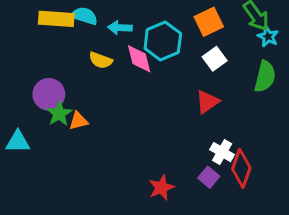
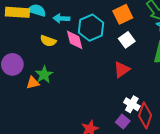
green star: (59, 114) -> (44, 75), moved

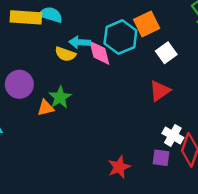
orange square: (123, 14) -> (147, 24), moved
cyan arrow: (61, 18) -> (80, 42), moved
purple square: (123, 122) -> (161, 158), turned -32

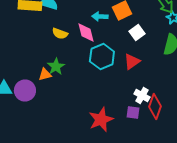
cyan hexagon: (120, 37) -> (102, 56), moved
cyan arrow: (80, 42) -> (100, 16), moved
purple circle: (19, 84) -> (25, 90), moved
red star: (119, 167) -> (101, 120), size x1.4

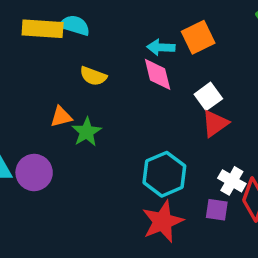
pink diamond: (86, 32) -> (158, 74), moved
white square: (137, 32) -> (208, 96), moved
cyan hexagon: (102, 56) -> (164, 174), moved
orange triangle: (45, 74) -> (61, 117), moved

